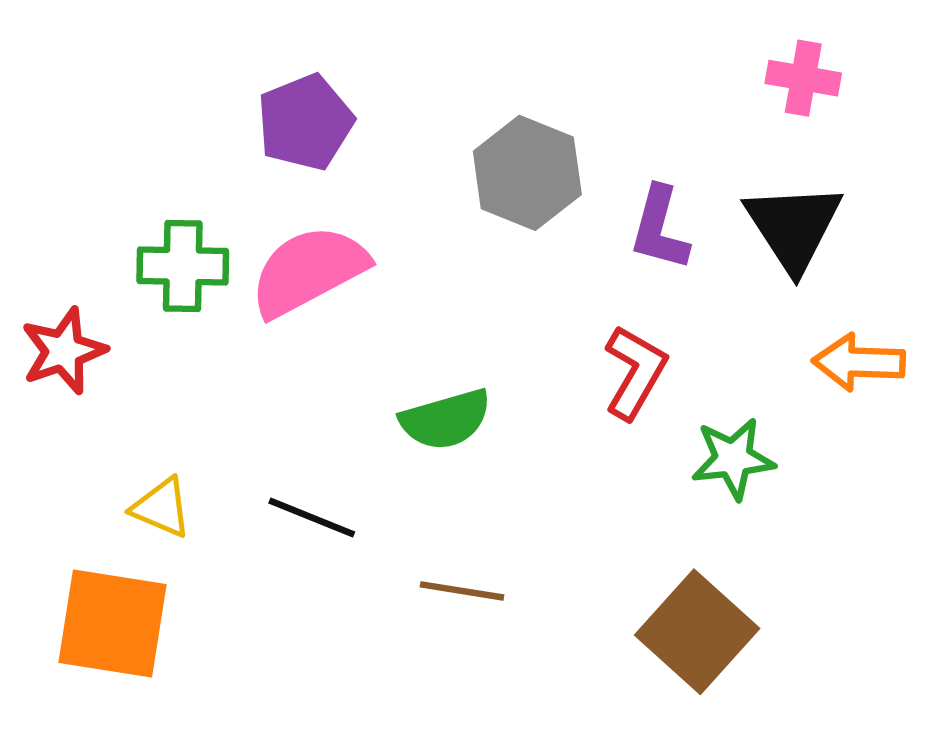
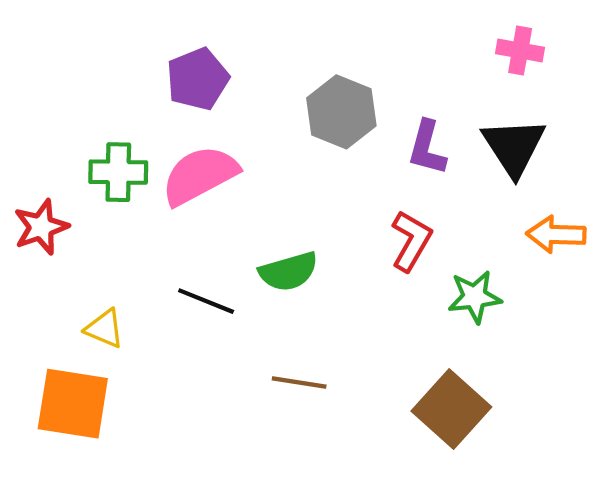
black line: (312, 517) -> (206, 301), moved

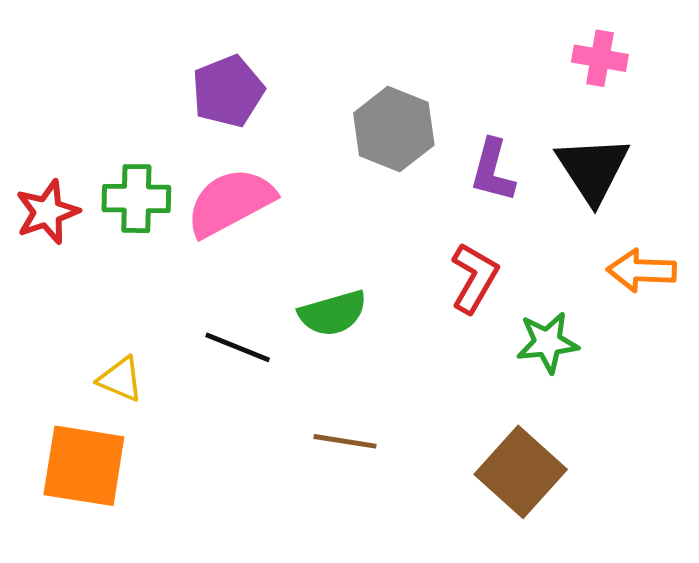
red star: (41, 227) -> (47, 212), moved

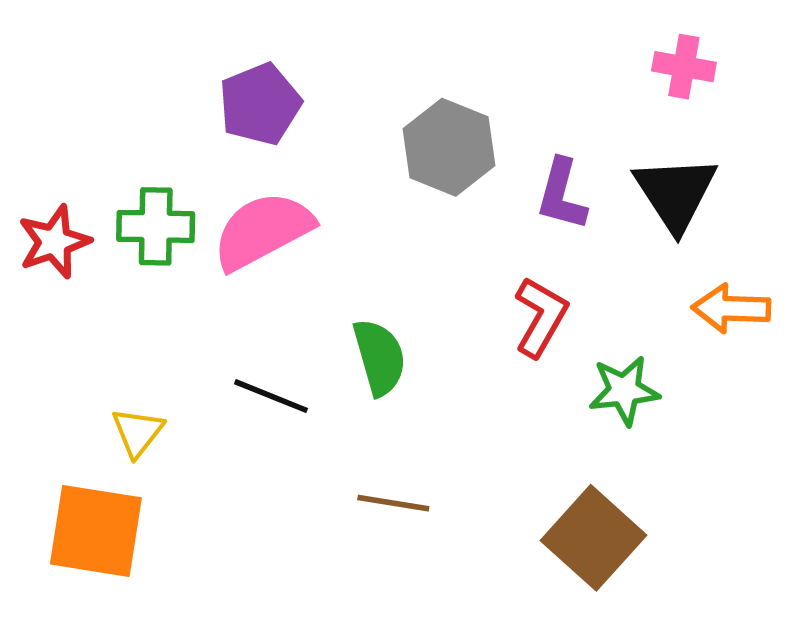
green semicircle: (333, 313) -> (379, 357), turned -90
yellow triangle: (121, 379) -> (138, 432), turned 45

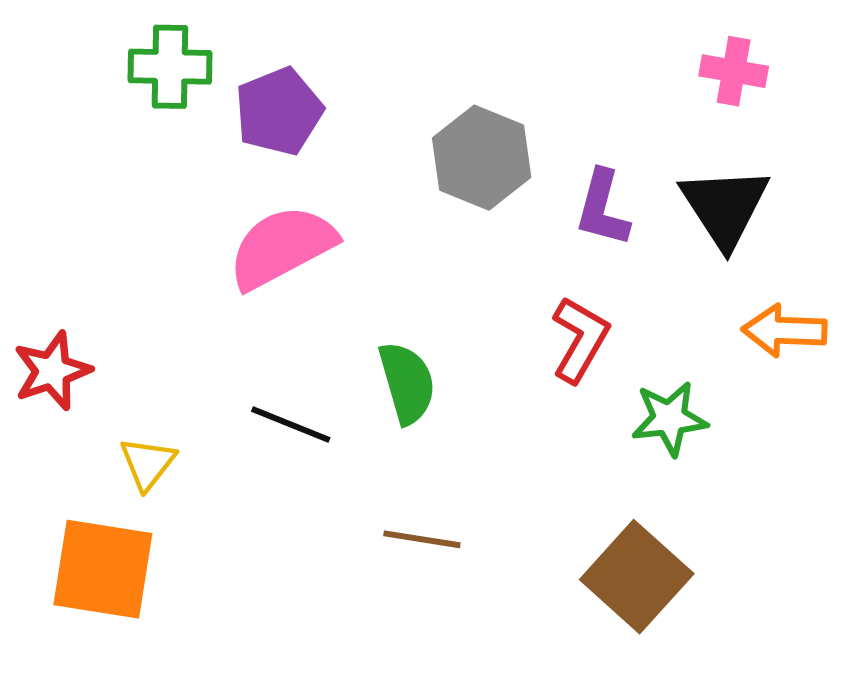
green cross: (156, 226) -> (170, 67), moved
red star: (54, 242) -> (52, 371), moved

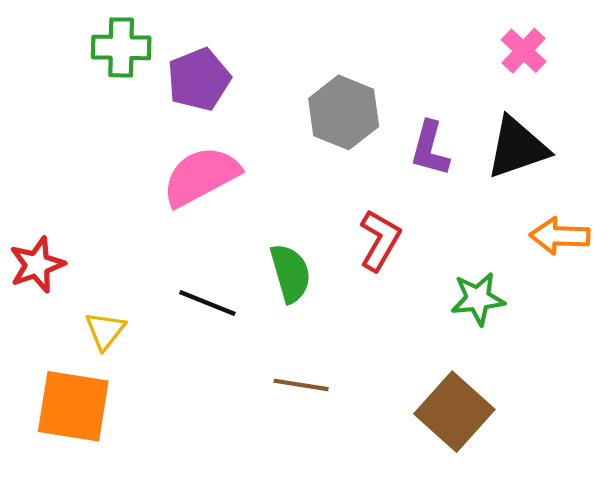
pink cross: (734, 71) -> (524, 51), turned 33
black triangle: (725, 207) -> (517, 148), turned 44
red L-shape: (580, 340) -> (380, 240), moved

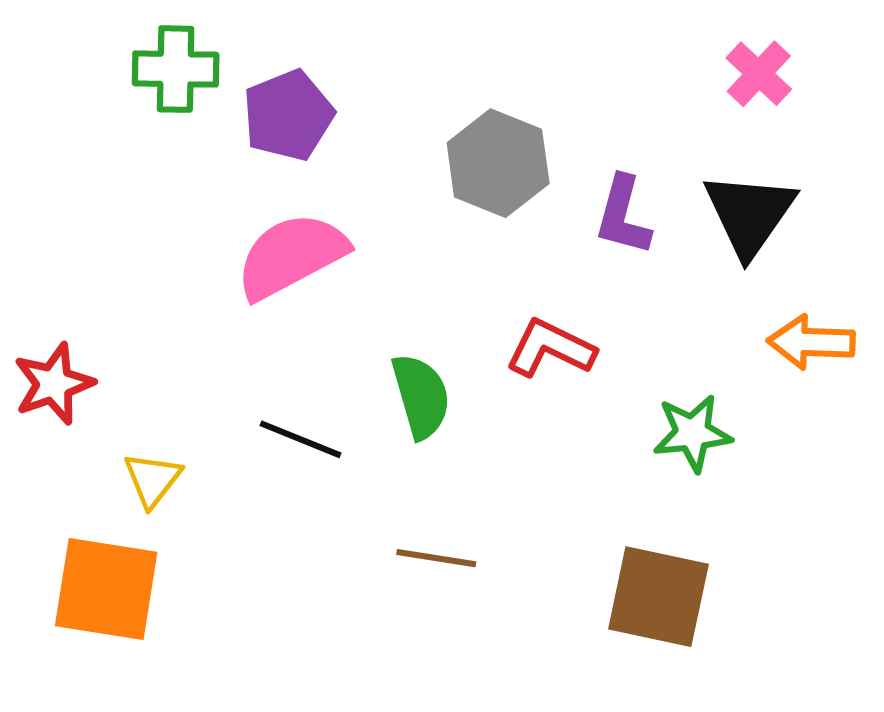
black triangle: (517, 148) -> (749, 214), turned -36
red L-shape: (380, 240) -> (550, 348), turned -94
brown square: (454, 412) -> (658, 597), turned -30

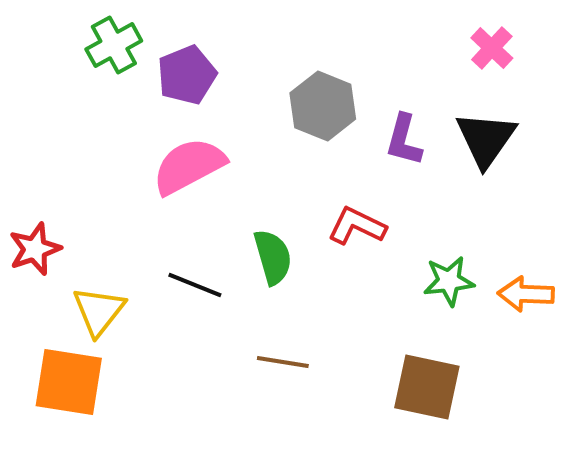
green cross: (176, 69) -> (114, 45), turned -30
orange arrow: (811, 342) -> (526, 294), moved
yellow triangle: (152, 479) -> (99, 311), size x1.4

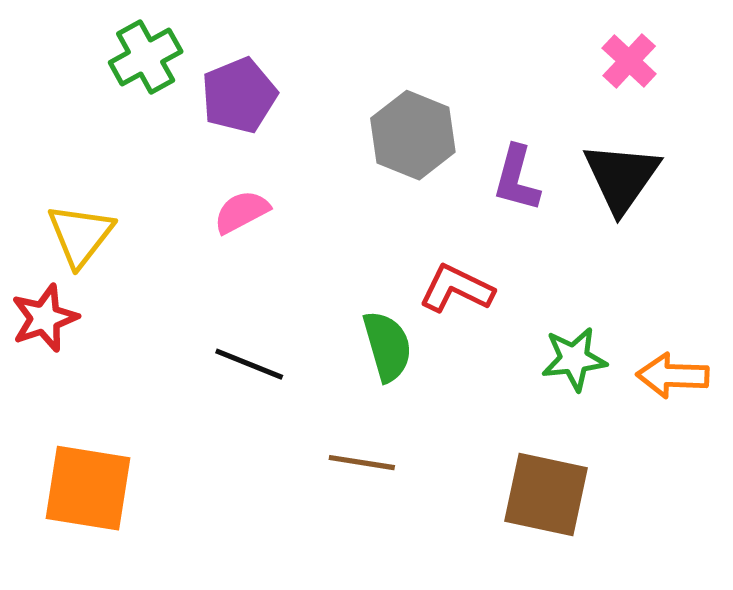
pink semicircle: (189, 166) -> (242, 212), size x0.6
green semicircle: (273, 257) -> (387, 346), moved
yellow triangle: (99, 311) -> (80, 235), moved

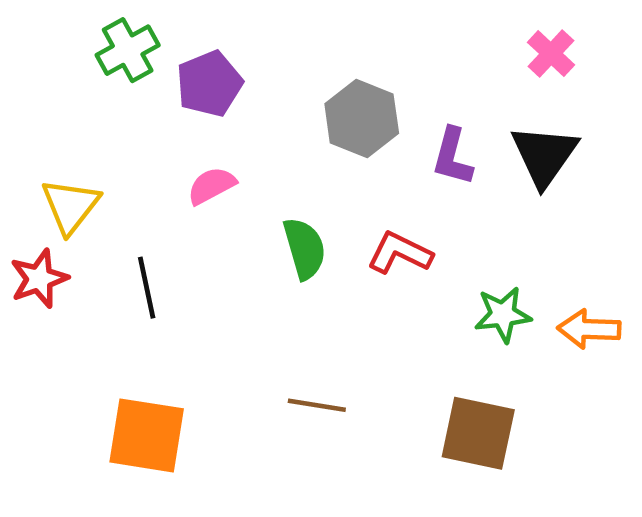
green semicircle: (387, 346) -> (305, 248), moved
black line: (249, 364) -> (147, 288), moved, turned 56
orange square: (88, 488) -> (147, 435), moved

